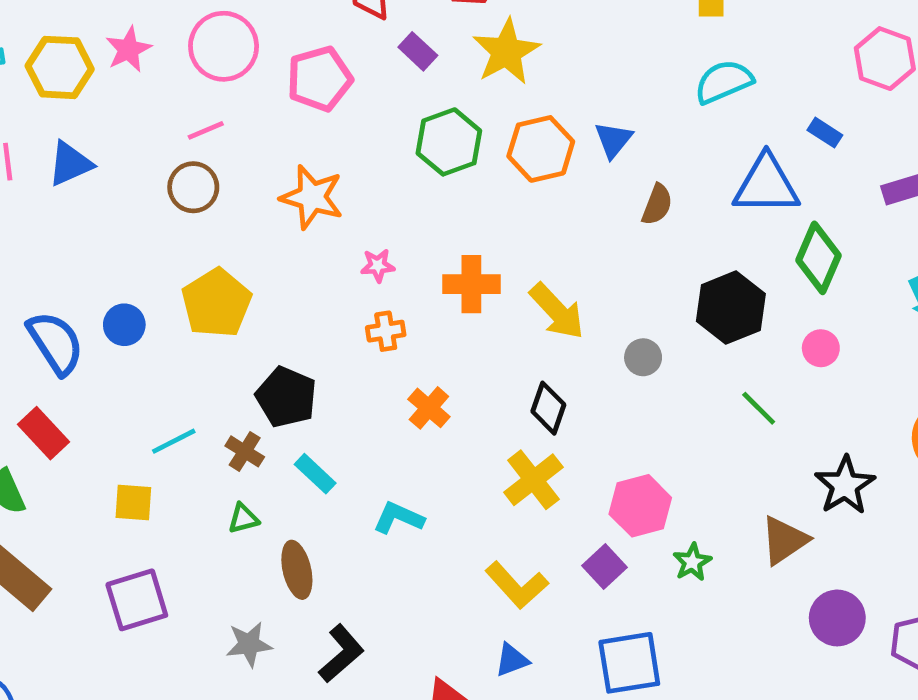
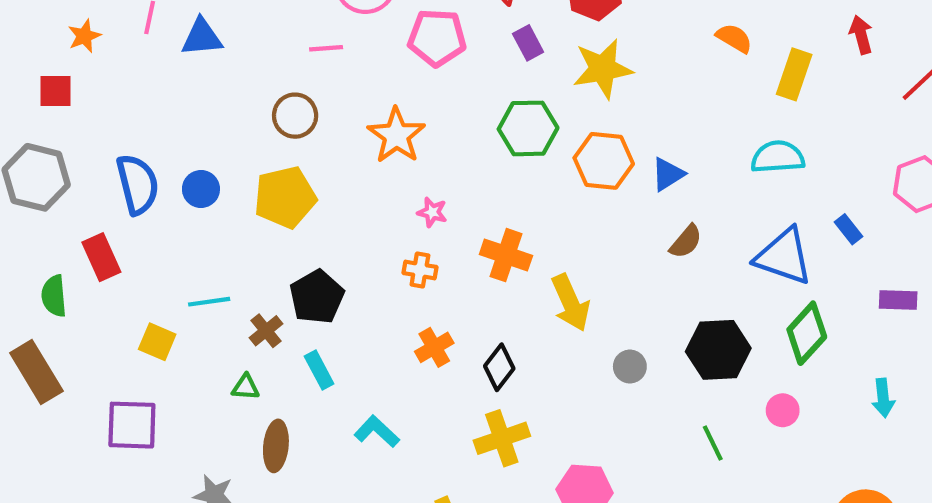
brown circle: (193, 187) -> (295, 116), moved
black diamond: (548, 408) -> (499, 367), moved

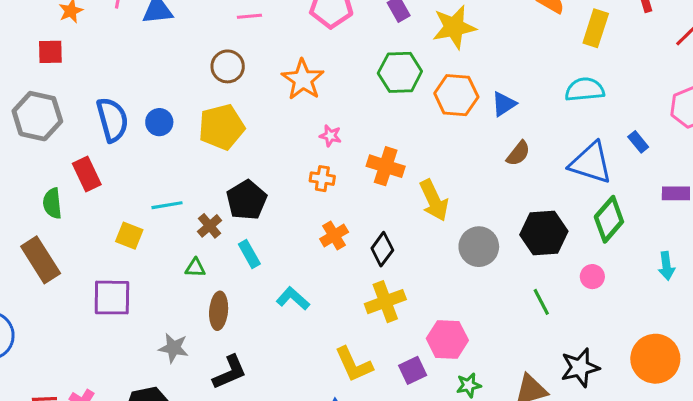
gray circle: (630, 367) -> (479, 247), size x1.6

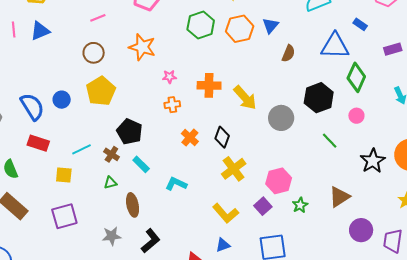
red rectangle: (87, 174) -> (38, 143), moved, turned -30
black star: (580, 368) -> (373, 161), moved

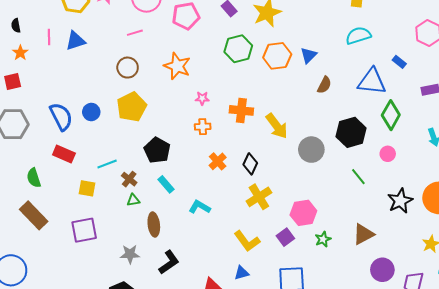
brown cross: (111, 154) -> (129, 179), moved

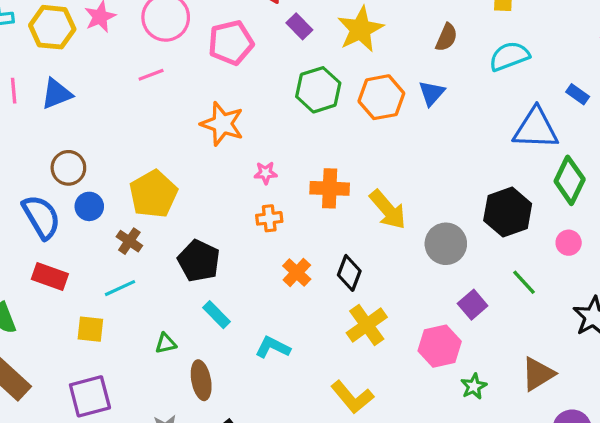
brown circle: (128, 68) -> (68, 168), moved
brown semicircle: (324, 85) -> (447, 37), moved
brown cross: (129, 179) -> (129, 241), moved
purple square: (285, 237) -> (473, 305), moved

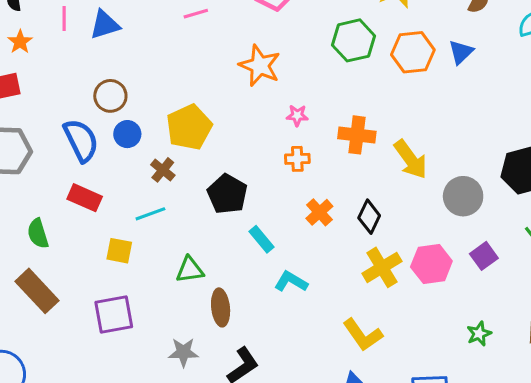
cyan rectangle: (216, 315) -> (261, 239), moved
green triangle: (166, 343) -> (190, 270), size x1.4
pink hexagon: (440, 346) -> (431, 264), moved

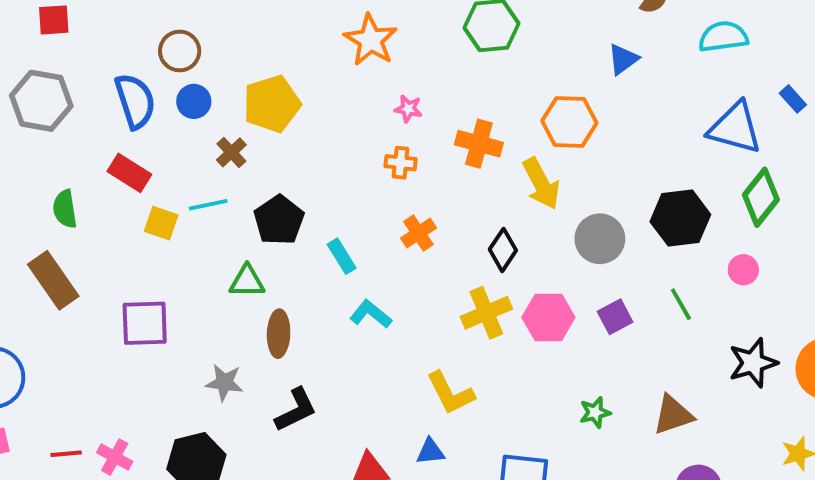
orange hexagon: (413, 52) -> (569, 122), moved
black pentagon: (227, 194) -> (279, 220), moved
black diamond: (369, 217) -> (503, 250), moved
yellow square: (119, 251) -> (161, 223), moved

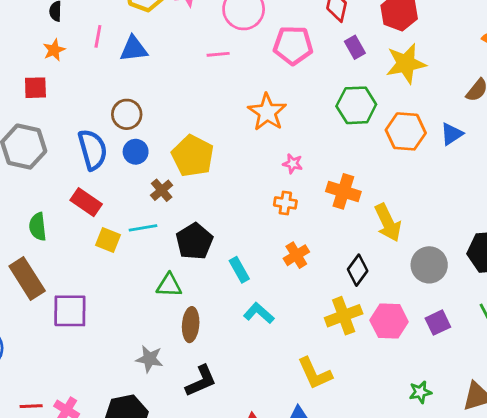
yellow pentagon: (272, 104) -> (193, 156), turned -30
orange hexagon: (569, 122) -> (406, 131), moved
purple square: (145, 323) -> (70, 311), moved

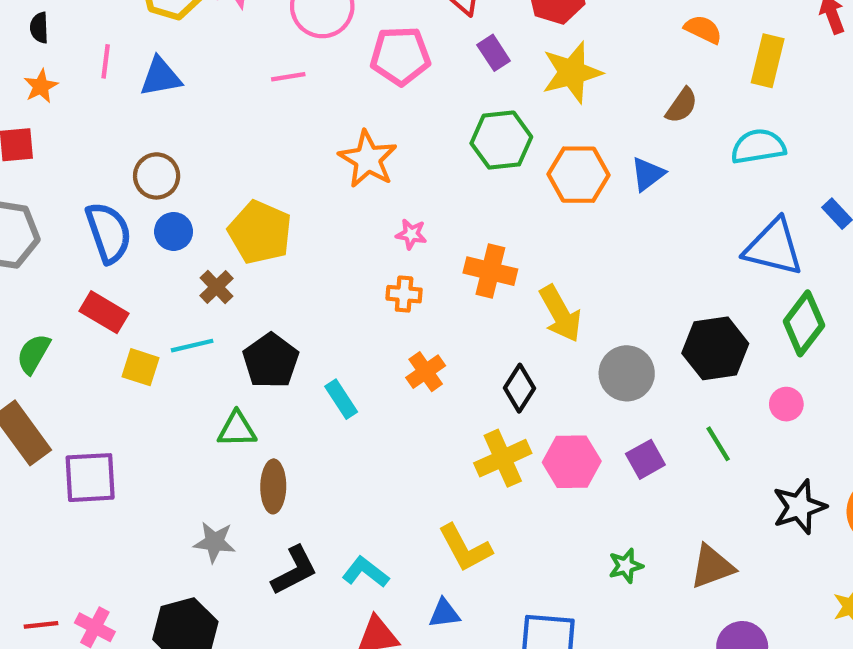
green semicircle: (38, 227) -> (33, 354), turned 40
cyan L-shape: (259, 313) -> (366, 572), moved

